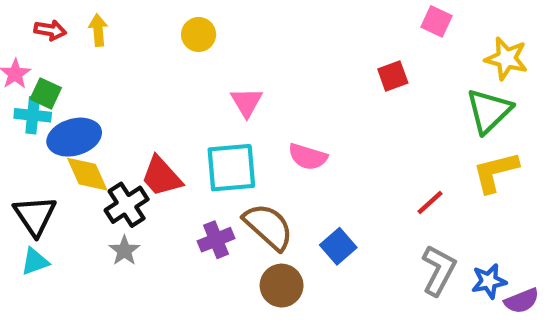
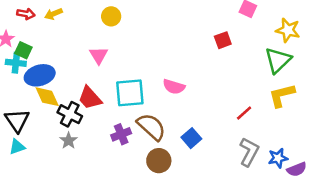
yellow arrow: (98, 30) -> (53, 14), turned -108
pink triangle: (247, 102) -> (99, 55), moved
black cross: (127, 205) -> (70, 114), turned -30

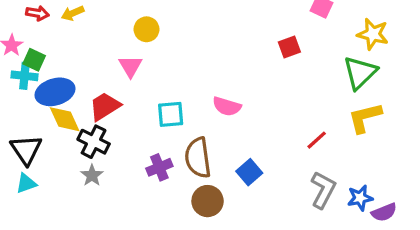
yellow circle: (111, 16) -> (147, 29), moved
cyan square: (130, 93) -> (171, 114), size x0.7
red trapezoid: (90, 98) -> (105, 106), moved, turned 100
brown semicircle: (151, 127) -> (198, 158), turned -140

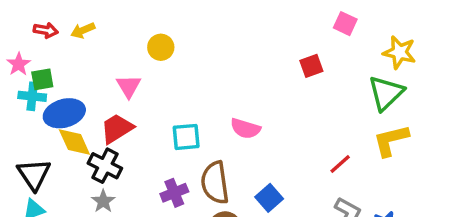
green square: (34, 60) -> (42, 79), turned -35
pink triangle: (130, 66) -> (129, 86), moved

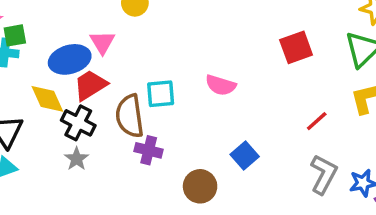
red square: (311, 66) -> (296, 47), moved, size x1.4
blue ellipse: (64, 113) -> (70, 59), moved
brown semicircle: (215, 183) -> (130, 116), moved
purple cross: (174, 193) -> (149, 150), turned 36

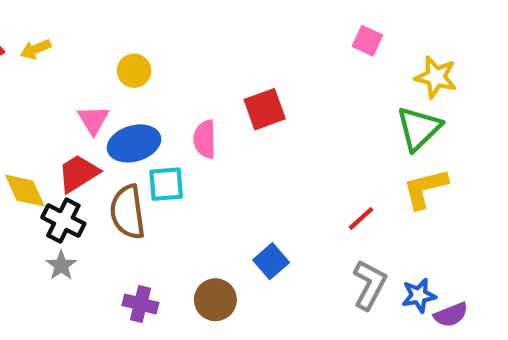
red square: (296, 47) -> (265, 109), moved
blue ellipse: (70, 59) -> (134, 143), moved
pink semicircle: (221, 85) -> (205, 139), moved, turned 72
purple cross: (149, 150) -> (140, 304), moved

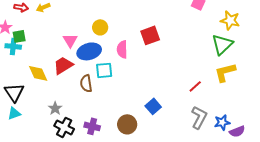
yellow circle: (134, 71) -> (100, 27), moved
brown semicircle: (128, 212) -> (86, 83), size x0.7
black cross: (63, 221) -> (64, 127), moved

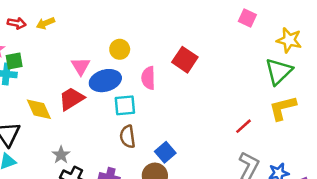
red square: (150, 35) -> (185, 60), turned -36
brown semicircle: (86, 83) -> (127, 137), moved
blue square: (153, 106) -> (165, 152), moved

